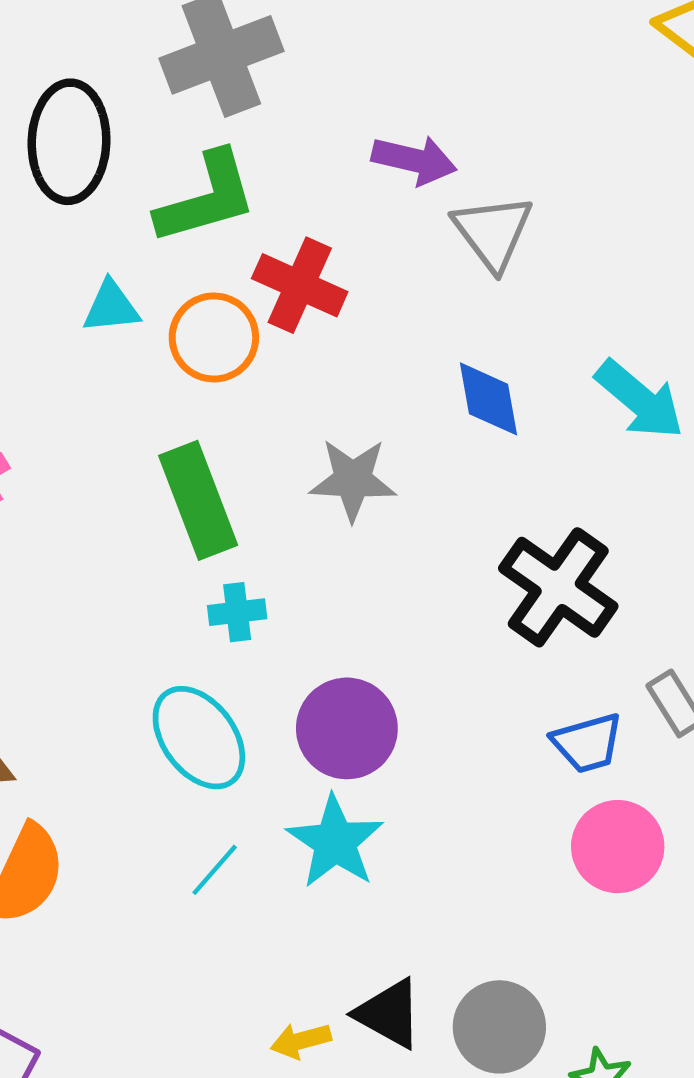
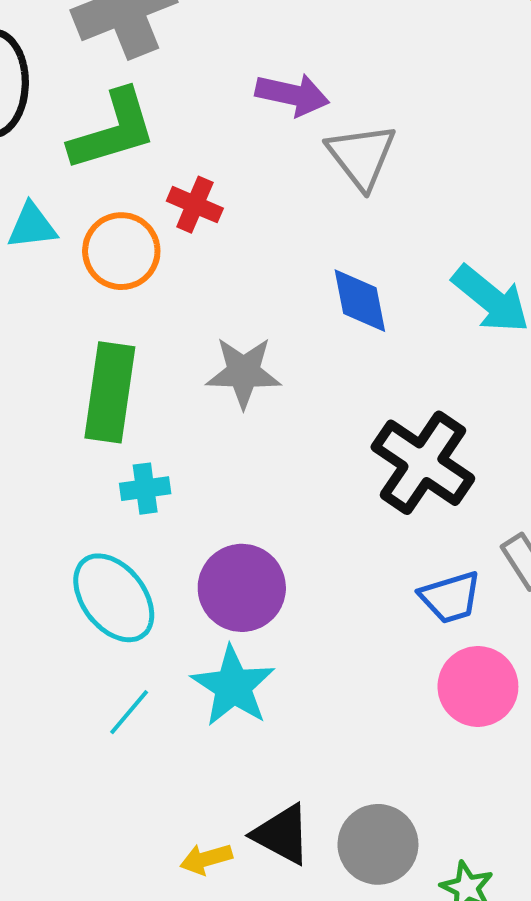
red cross: (300, 285) -> (195, 205), size x0.7
green rectangle: (198, 500) -> (110, 392), turned 30

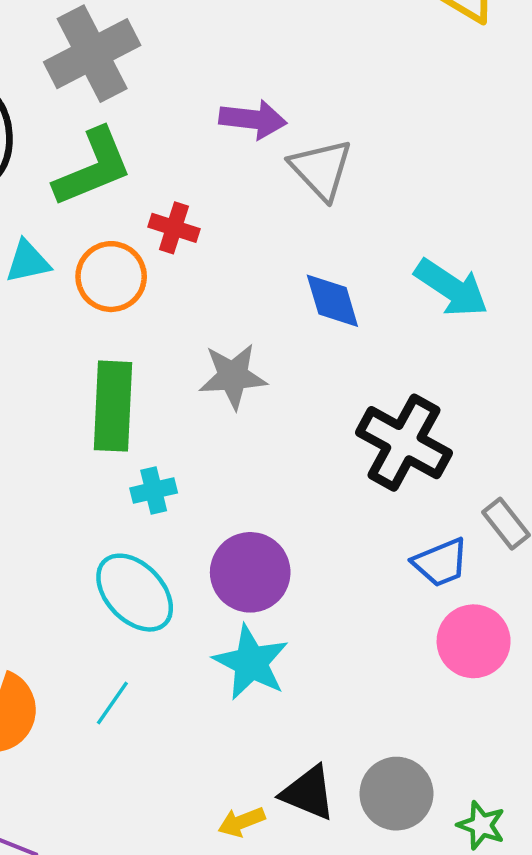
cyan line: (129, 712) -> (112, 703), moved

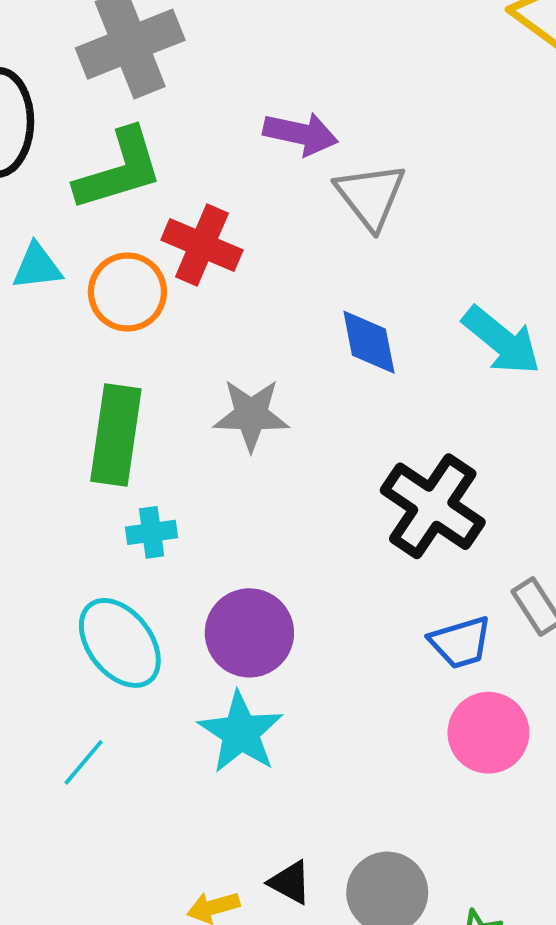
red cross: (174, 228) -> (202, 245), size x1.4
black triangle: (308, 793) -> (290, 882), size x0.7

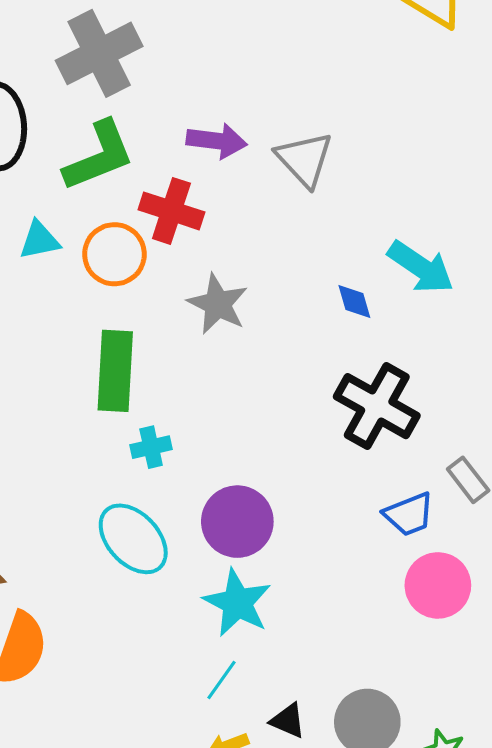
purple arrow: (301, 134) -> (217, 141), moved
blue diamond: (369, 342) -> (354, 302), moved, size x0.7
gray star: (251, 415) -> (218, 304), moved, turned 30
cyan line: (84, 762) -> (221, 680), moved

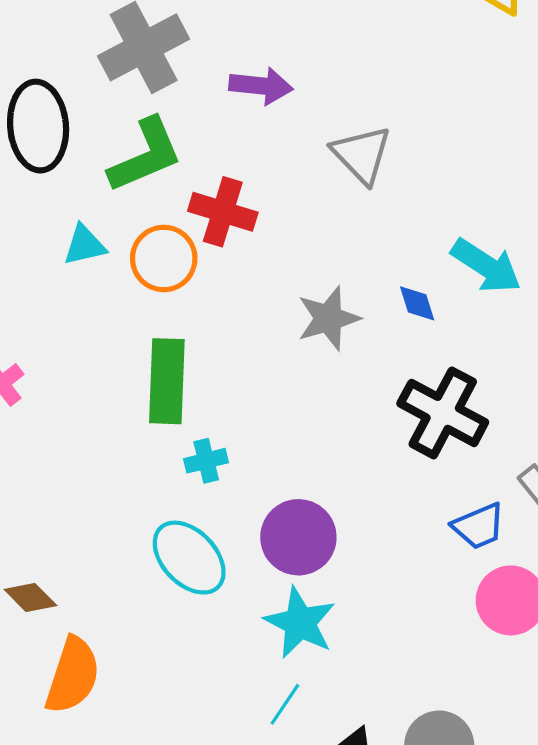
purple arrow: (217, 141) -> (261, 86), moved
gray star: (218, 304) -> (328, 318), moved, turned 30

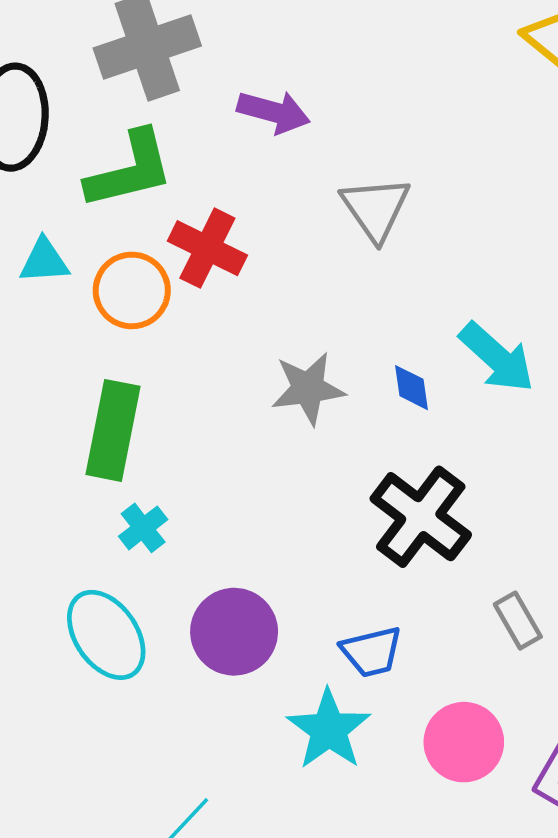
cyan cross: (206, 461) -> (143, 528), turned -33
blue trapezoid: (479, 526) -> (372, 652), moved
cyan star: (300, 623) -> (329, 729), moved

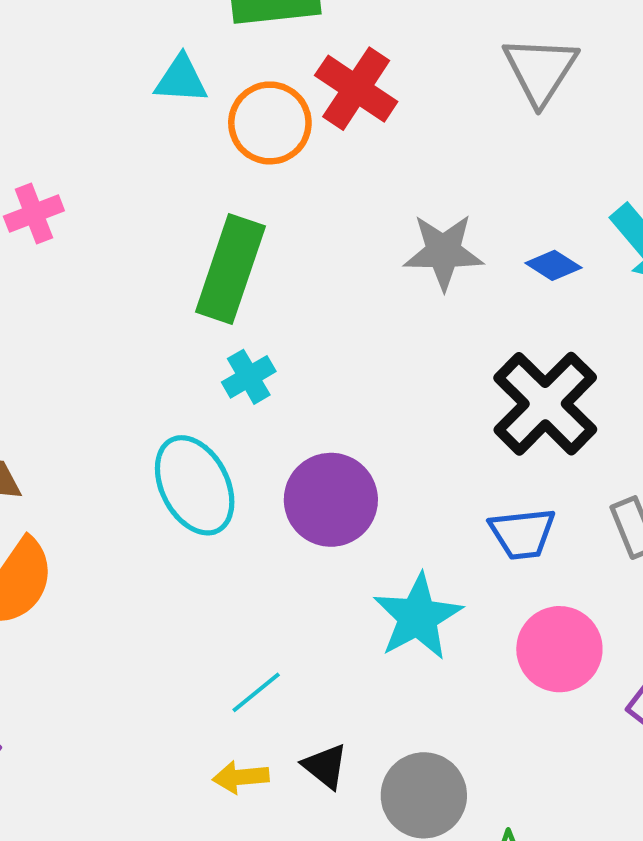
blue diamond: (411, 388) -> (553, 265), turned -57
blue trapezoid: (372, 652) -> (522, 534), moved

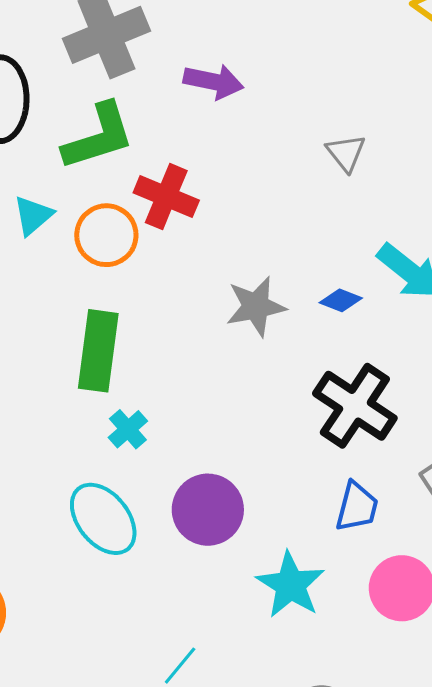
gray triangle: (540, 70) -> (346, 153), moved, size x0.7
cyan triangle: (181, 79) -> (33, 215), turned -33
blue trapezoid: (522, 534) -> (357, 507), turned -58

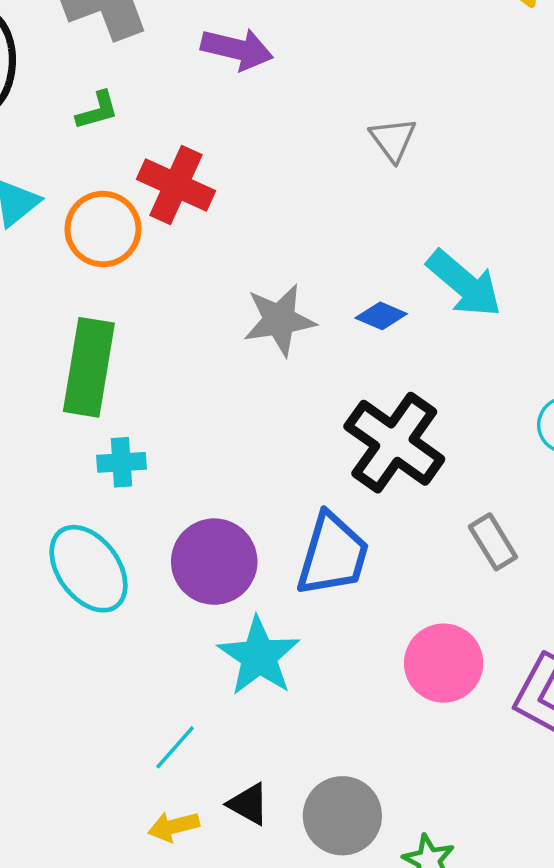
green L-shape: (99, 136) -> (97, 110), size x0.5
cyan cross: (128, 429) -> (122, 462), turned 36
blue trapezoid: (357, 507) -> (333, 555), moved, size x1.4
cyan star: (290, 585) -> (259, 656), moved

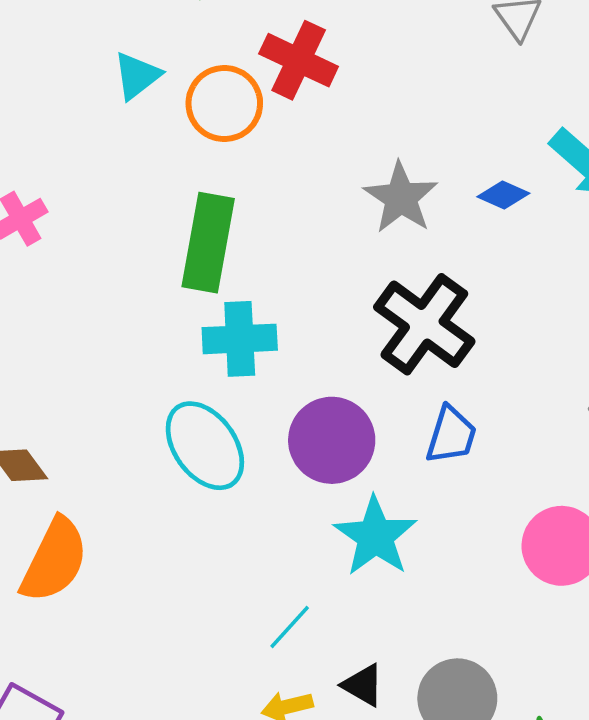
gray star: (279, 320) -> (401, 198), turned -30
black cross: (394, 443) -> (424, 324), moved
cyan cross: (122, 462) -> (240, 339), size x1.5
blue trapezoid: (333, 555) -> (451, 435), size x0.7

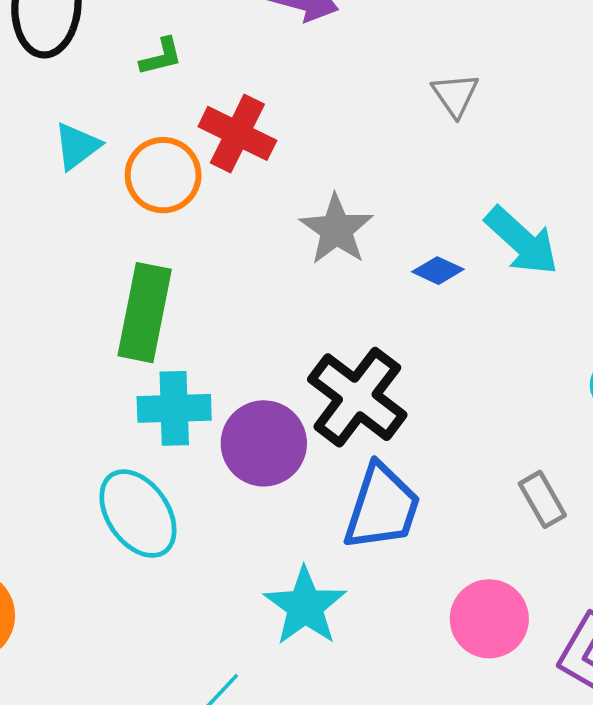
gray star: (401, 198) -> (336, 230), moved
blue trapezoid: (451, 435) -> (382, 507), size x1.5
purple circle: (332, 440) -> (264, 443), moved

